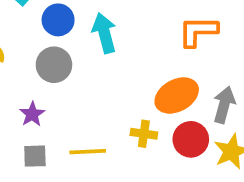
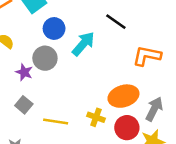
cyan arrow: (104, 33) -> (83, 44), turned 44
purple star: (32, 114) -> (24, 72), moved, turned -30
gray square: (35, 156) -> (24, 105), moved, turned 30

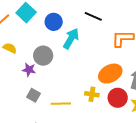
blue circle: (54, 28) -> (54, 22), moved

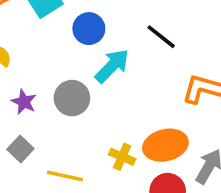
gray circle: (43, 56) -> (72, 98), moved
yellow cross: (92, 94) -> (122, 157), moved

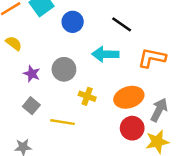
cyan arrow: (112, 66) -> (105, 54), moved, turned -130
yellow cross: (122, 157) -> (87, 96), moved

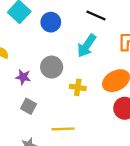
cyan arrow: (105, 54) -> (87, 46), turned -45
yellow line: (62, 122) -> (63, 129), moved

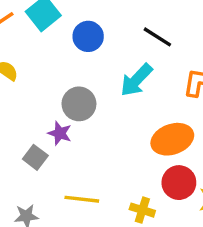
purple star: (23, 77) -> (60, 133), moved
yellow cross: (78, 87) -> (142, 210), moved

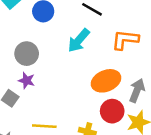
gray circle: (79, 104) -> (27, 54), moved

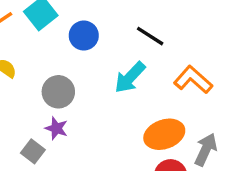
orange L-shape: (125, 40) -> (193, 80), turned 32

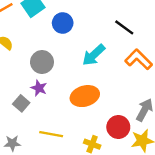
black line: (150, 36) -> (124, 27), moved
orange ellipse: (164, 134) -> (85, 96), moved

